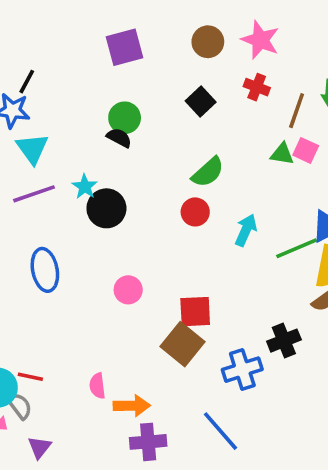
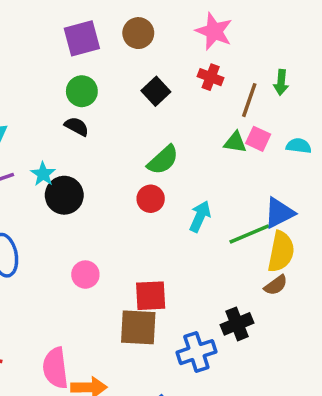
brown circle: (208, 42) -> (138, 33), moved
green circle: (125, 118) -> (82, 91), moved
brown square: (183, 344) -> (138, 327), turned -36
pink semicircle: (97, 386) -> (55, 368), size x1.6

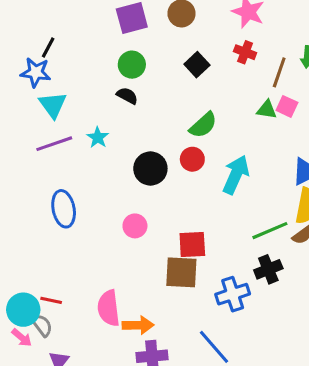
black circle: (64, 195) -> (150, 169), moved
cyan arrow: (200, 216) -> (236, 175), size x1.4
green line: (249, 234) -> (270, 231), moved

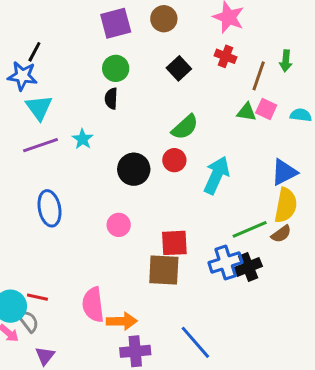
black semicircle: (127, 96) -> (111, 98), turned -115
blue cross: (233, 294) -> (226, 262), moved

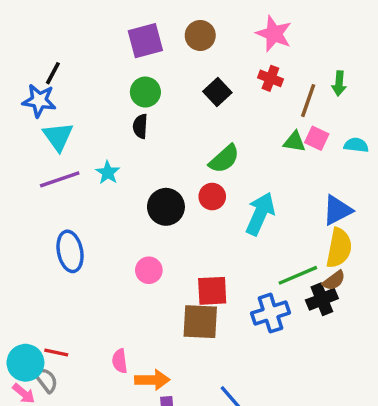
black cross: (248, 267) -> (322, 299), moved
pink semicircle: (93, 305) -> (120, 361), size x0.6

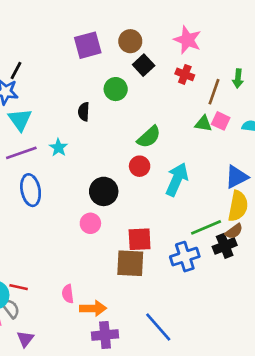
green circle: (145, 92) -> (116, 89), moved
black square: (217, 92) -> (144, 65), moved
black circle: (166, 207) -> (104, 191), moved
blue ellipse: (70, 251) -> (31, 190), moved

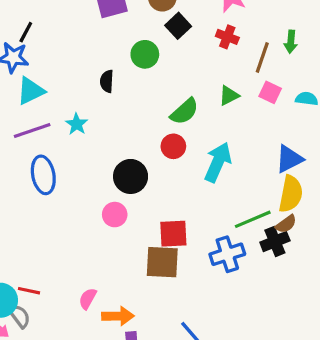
cyan triangle: (20, 120) -> (31, 91), turned 40
green triangle: (203, 124) -> (229, 96), moved, turned -36
pink semicircle: (68, 294) -> (88, 299), turned 36

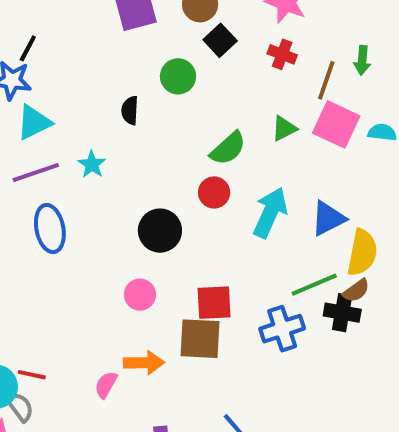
pink square: (270, 92) -> (336, 124), size x1.6
blue triangle: (289, 159) -> (328, 219), moved
pink circle: (115, 215) -> (140, 295), moved
black cross: (275, 242) -> (342, 313), turned 32
orange arrow: (118, 316) -> (144, 363), moved

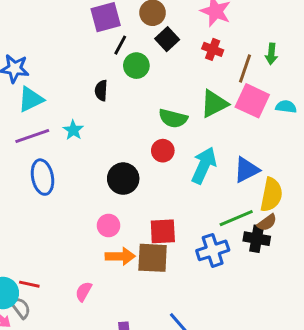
black line: (28, 48) -> (120, 45), moved
green triangle: (284, 128) -> (214, 104), size x1.5
green semicircle: (228, 148) -> (173, 118), turned 56
orange arrow: (144, 363) -> (120, 256), moved

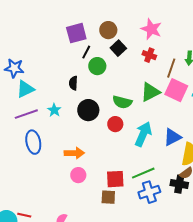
black circle: (123, 179) -> (88, 110), moved
green line: (236, 218) -> (143, 173), moved
orange arrow: (120, 256) -> (74, 153), moved
brown square: (153, 258) -> (108, 197), size x0.7

